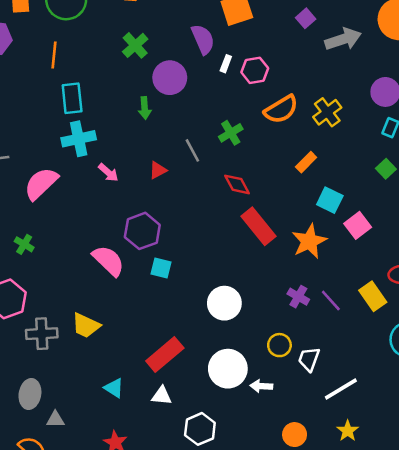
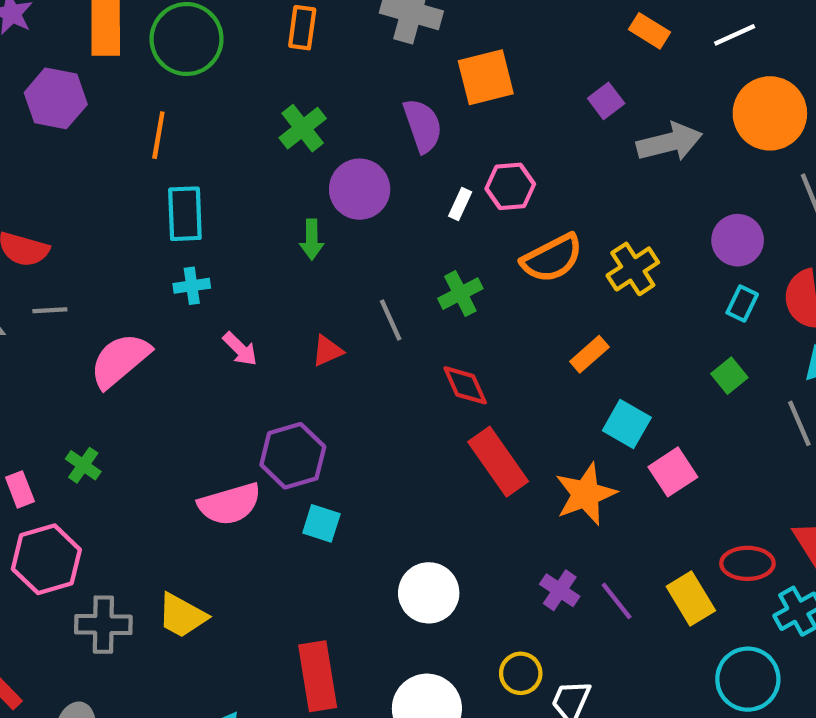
white rectangle: (226, 64) -> (460, 204), moved
cyan cross: (79, 139) -> (192, 286), size x0.6
pink semicircle: (108, 261) -> (230, 504), turned 116
red rectangle: (165, 355) -> (318, 676), turned -63

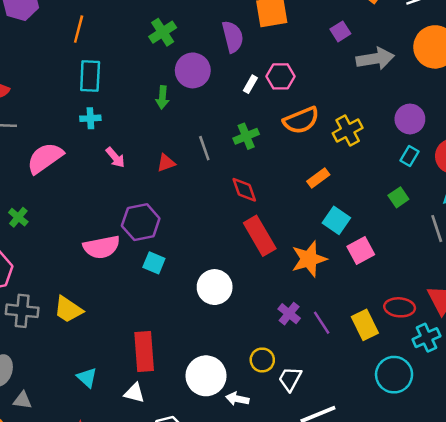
white circle: (429, 593) -> (215, 287), moved

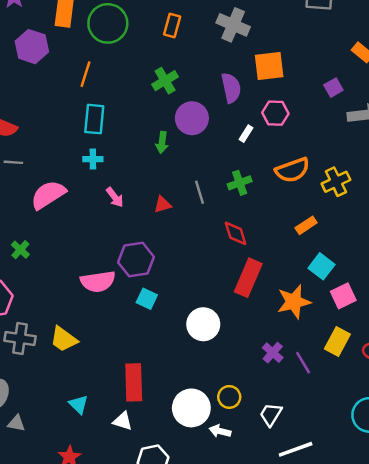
pink hexagon: (280, 76) -> (275, 113), moved
red rectangle: (260, 236) -> (248, 278), turned 51
yellow rectangle: (365, 325) -> (337, 341), moved, turned 52
yellow circle: (262, 360) -> (229, 397), moved

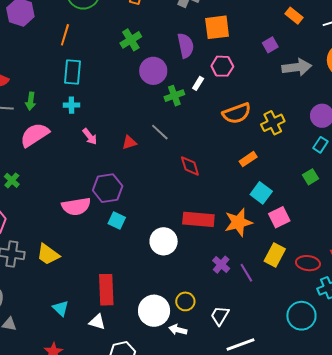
green arrow: (162, 142) -> (31, 101), moved
green cross: (240, 183) -> (174, 96), moved
gray line: (199, 192) -> (160, 132), turned -30
red rectangle: (248, 278) -> (198, 219), moved, turned 72

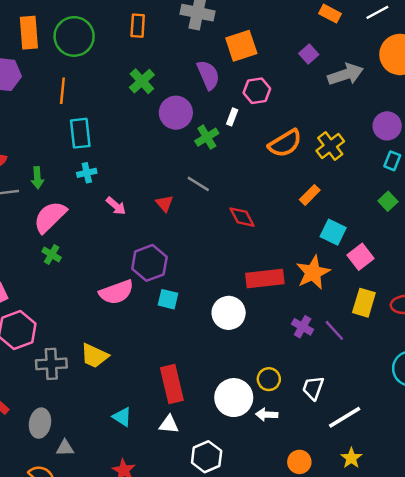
red triangle: (129, 142) -> (164, 203), turned -42
green cross: (12, 180) -> (52, 254), moved

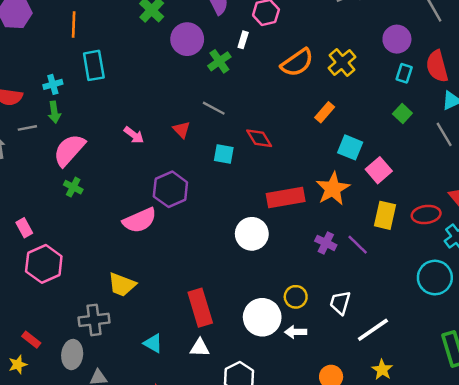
cyan cross: (87, 173) -> (53, 84), moved
cyan square: (168, 299) -> (224, 154), moved
gray cross: (51, 364) -> (94, 320), moved

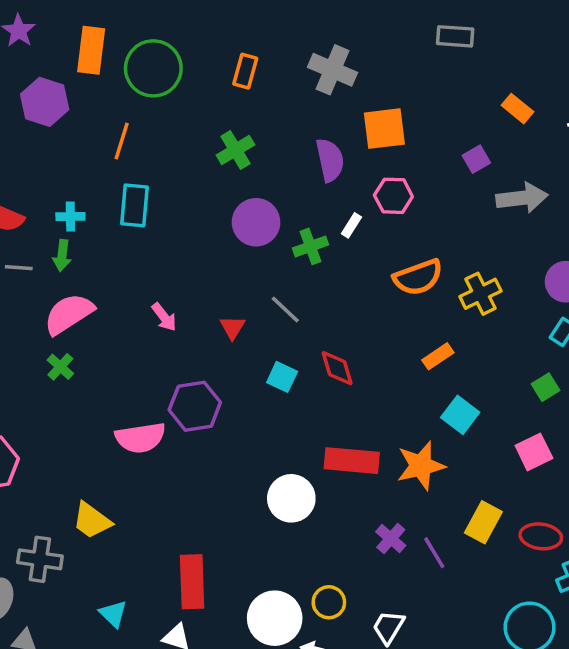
purple circle: (187, 39) -> (256, 222), moved
pink square: (379, 170) -> (534, 452), moved

